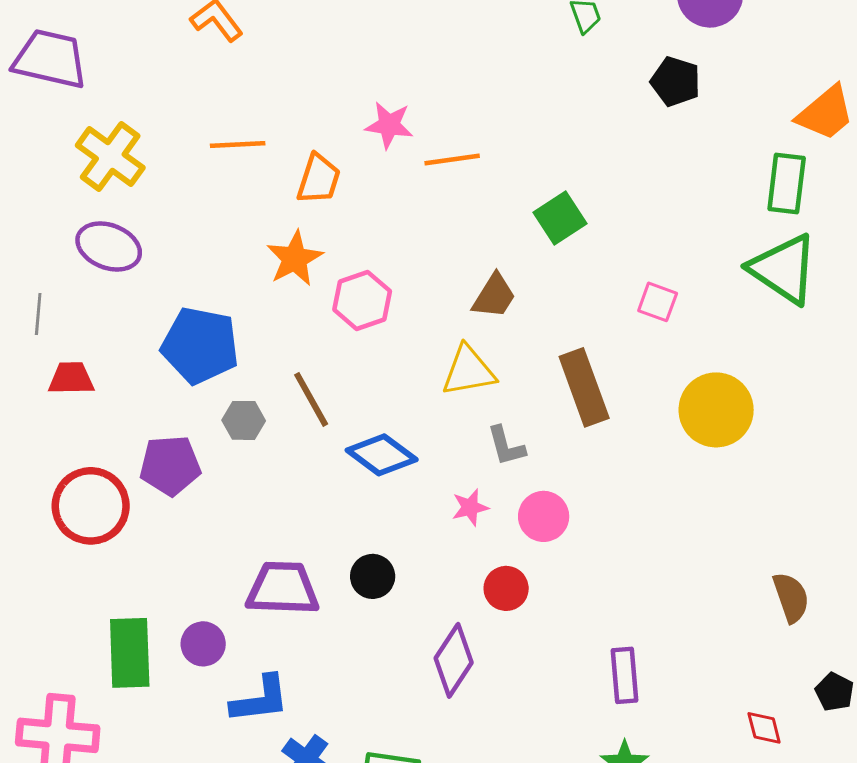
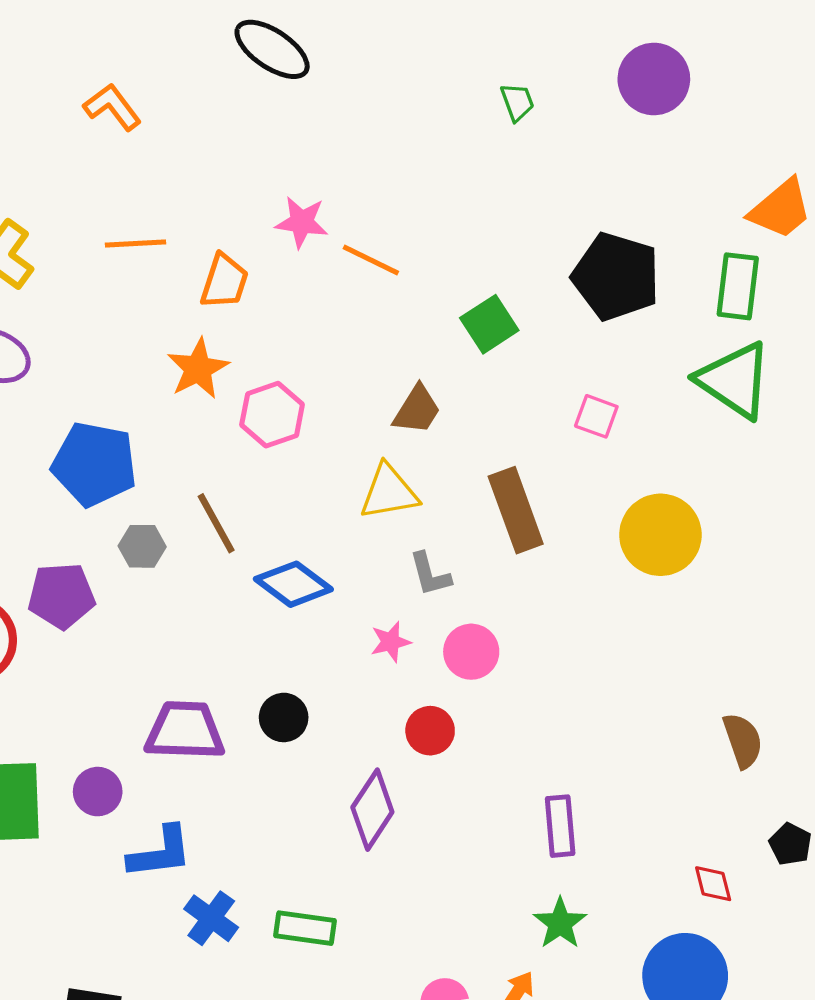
black pentagon: (676, 82) -> (616, 276), moved, size x1.6
orange line: (452, 159) -> (371, 260), turned 34

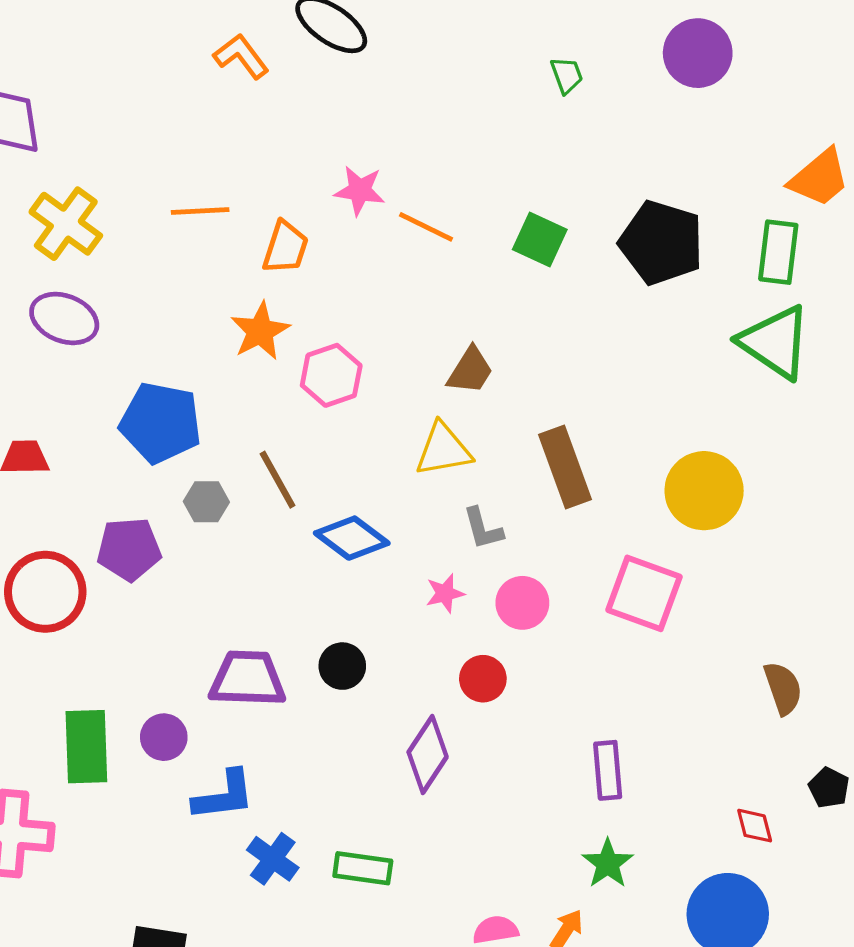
orange L-shape: (112, 107) -> (241, 56), moved
green square: (489, 324) -> (540, 240), moved, turned -32
pink square: (596, 416) -> (644, 593), moved, size x1.8

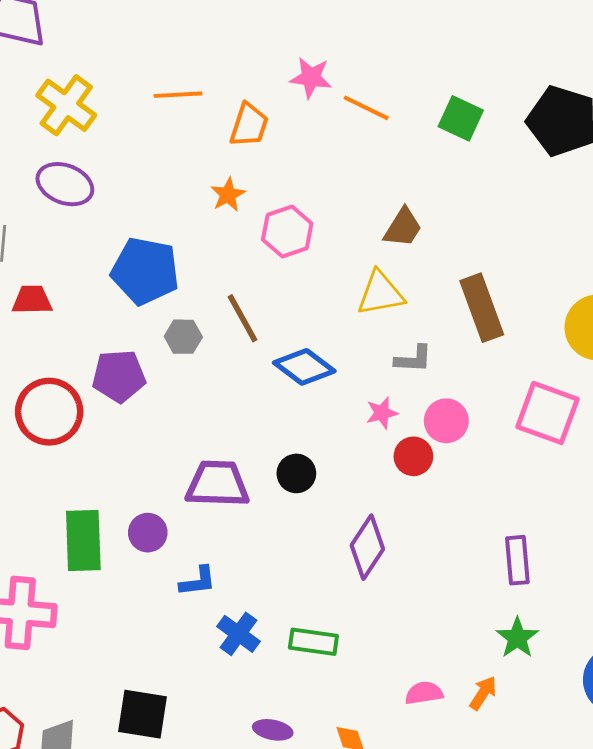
orange star: (260, 331) -> (228, 195), size x0.7
gray L-shape: (483, 529) -> (413, 359), turned -72
red circle: (483, 679) -> (413, 456), moved
blue L-shape: (224, 796) -> (198, 581), size x0.7

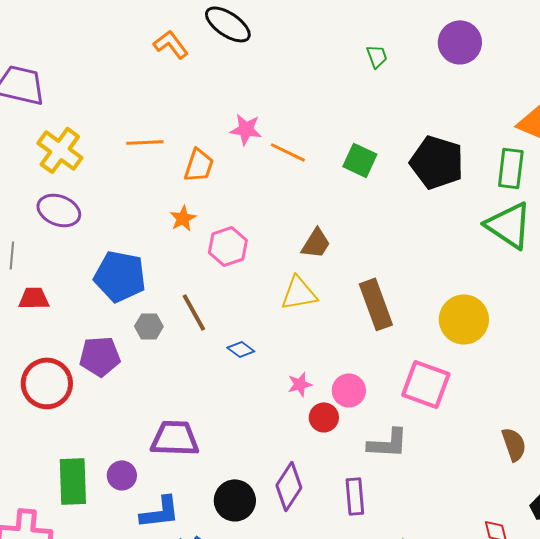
gray L-shape: (413, 359) -> (388, 443), moved, size x1.4
blue diamond: (304, 367) -> (241, 349), size x0.6
black circle: (296, 473) -> (235, 500), moved, size x1.4
purple rectangle: (517, 560) -> (355, 496), moved
blue L-shape: (198, 581) -> (160, 512), size x1.4

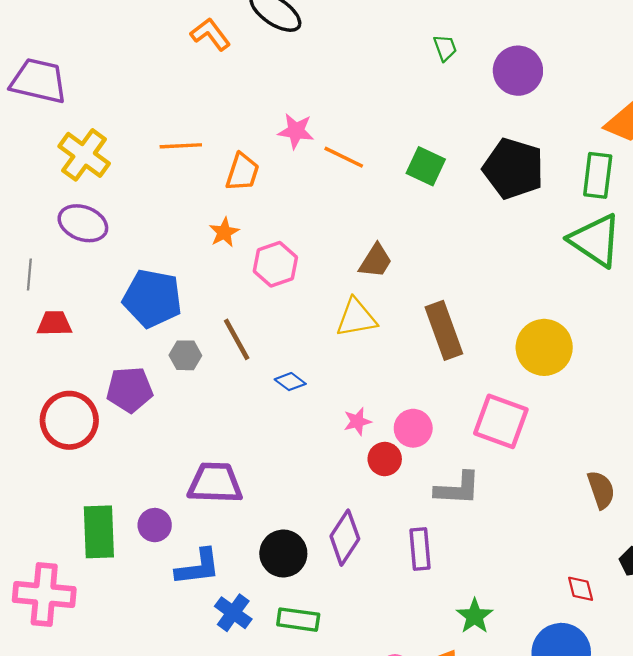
purple circle: (460, 42) -> (518, 71), moved

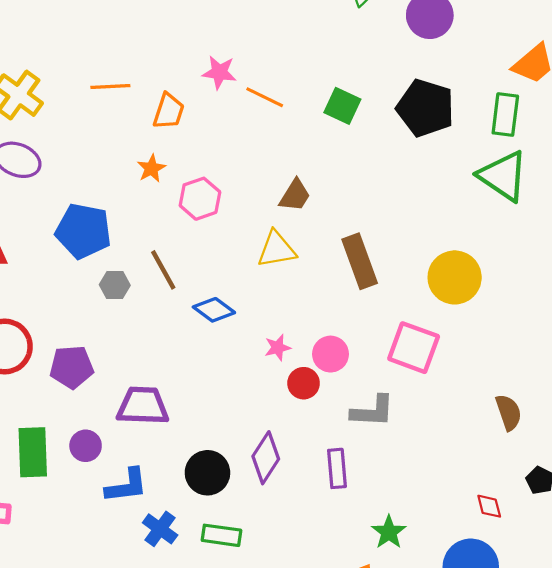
blue diamond: (290, 382) -> (214, 310), size x1.4
purple pentagon: (130, 390) -> (72, 367), moved

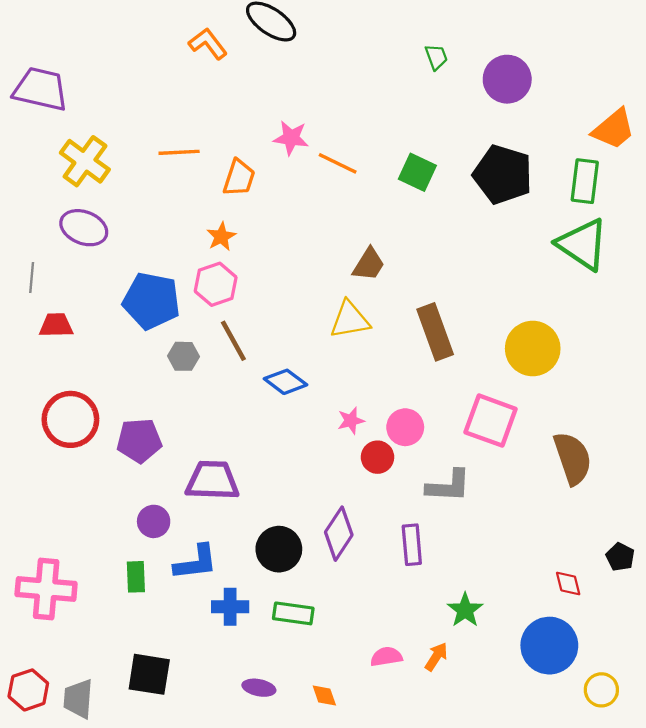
pink hexagon: (200, 199) -> (216, 284), moved
brown semicircle: (509, 412) -> (573, 458), moved, size x1.4
green rectangle: (33, 452) -> (136, 577), moved, size x0.6
blue cross: (160, 529) -> (230, 607), turned -36

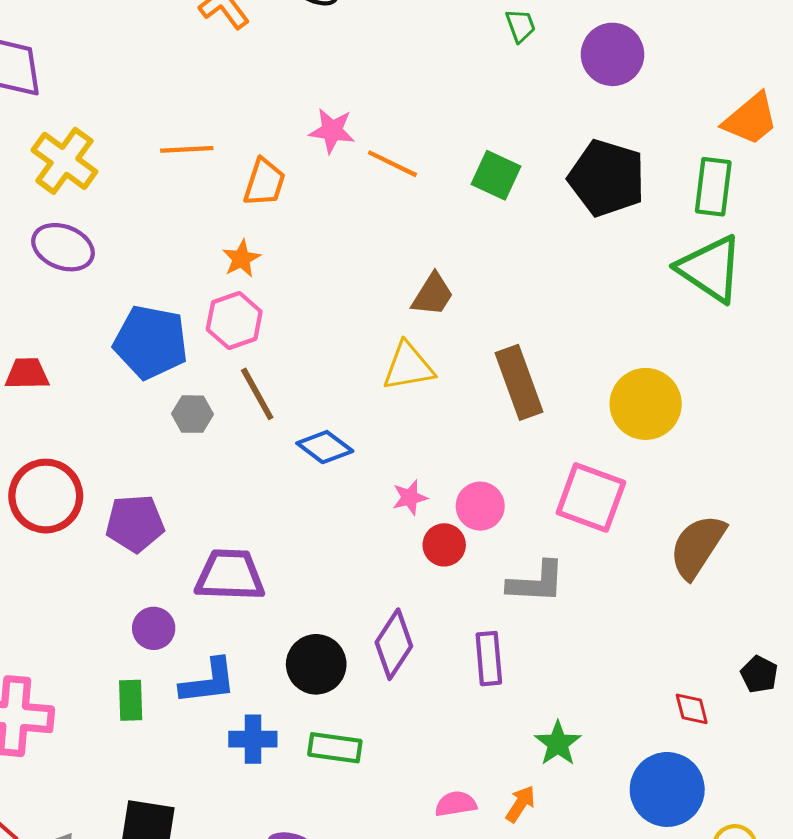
brown semicircle: (573, 458) -> (697, 546), turned -128

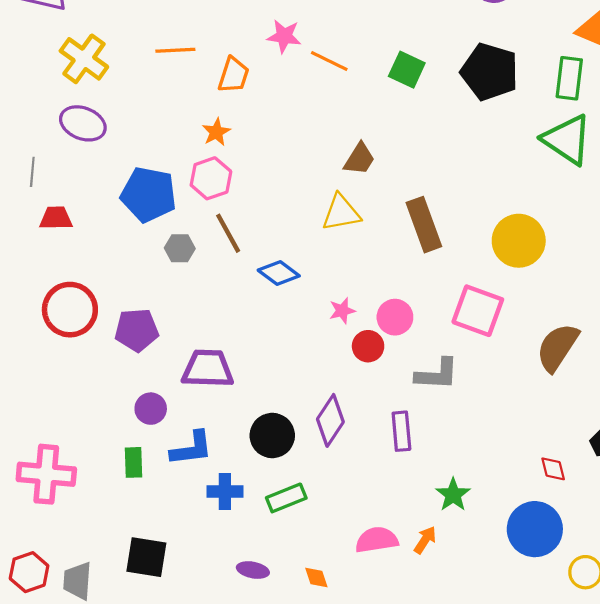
green rectangle: (335, 748) -> (286, 498), turned -30
pink semicircle: (456, 804) -> (377, 540), size x1.4

